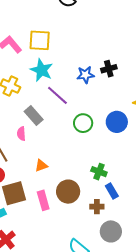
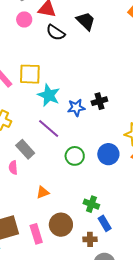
cyan star: (42, 70) -> (49, 95), moved
orange triangle: (41, 166) -> (43, 192), moved

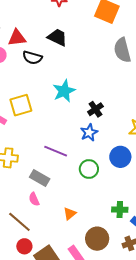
cyan star: (49, 95) -> (64, 91), moved, turned -30
blue star: (76, 108) -> (89, 133), moved

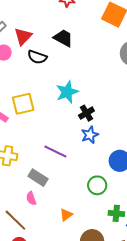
red triangle: (17, 38) -> (23, 36), turned -42
black cross: (95, 109) -> (86, 113), moved
green circle: (89, 169) -> (97, 185), moved

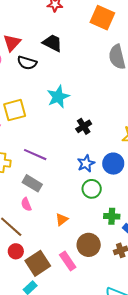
black cross: (86, 113) -> (84, 126), moved
blue star: (90, 135) -> (86, 163), moved
purple line: (55, 152) -> (35, 155), moved

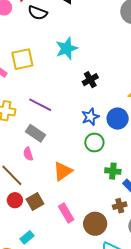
orange triangle: (62, 219) -> (63, 171), size x1.5
brown circle: (89, 245) -> (95, 224), moved
brown square: (38, 263) -> (35, 202), moved, size x0.7

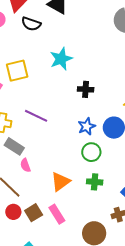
black cross: (90, 80) -> (86, 89), turned 35
gray rectangle: (36, 133) -> (14, 146), moved
green cross: (113, 171) -> (95, 182), moved
pink rectangle: (66, 213) -> (57, 214), moved

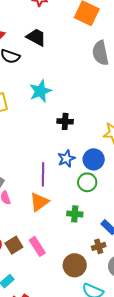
purple line: (36, 116) -> (43, 174), moved, turned 65
green circle: (91, 152) -> (87, 182), moved
orange triangle: (60, 182) -> (39, 202), moved

